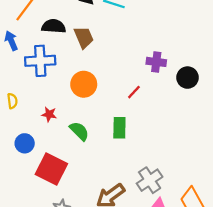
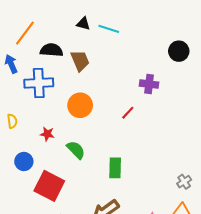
black circle: (187, 78) -> (179, 51), moved
green rectangle: (119, 128) -> (115, 168), moved
gray cross: (150, 180) -> (184, 182), moved, size x0.6

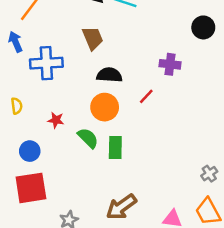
black semicircle: (51, 50) -> (109, 75), moved
orange circle: (80, 105) -> (105, 107), moved
green rectangle: (115, 168) -> (115, 148), moved
red square: (49, 186) -> (31, 188), moved, turned -36

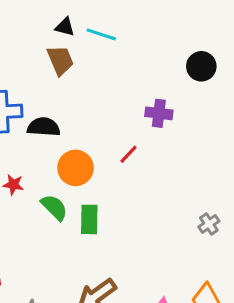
brown trapezoid: (93, 38) -> (60, 60), moved
black semicircle: (109, 75) -> (44, 127), moved
gray cross: (209, 174) -> (209, 224), moved

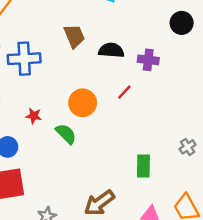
brown trapezoid: (60, 60) -> (74, 36), moved
black semicircle: (44, 127) -> (111, 50), moved
green rectangle: (89, 219) -> (143, 166), moved

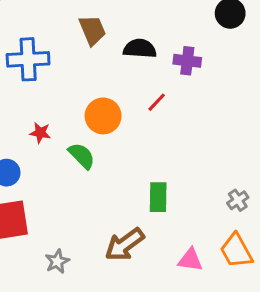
gray cross: (188, 147) -> (238, 200), moved
green rectangle: (143, 166) -> (158, 197), moved

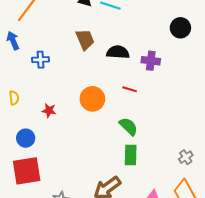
blue cross: (28, 59) -> (40, 60), size x0.6
red line: (157, 102) -> (130, 89), turned 64
green semicircle: (82, 156) -> (128, 126), moved

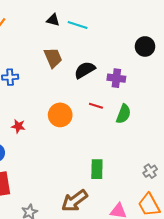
black semicircle: (118, 52) -> (85, 70), turned -35
green semicircle: (128, 126) -> (124, 114), moved, turned 66

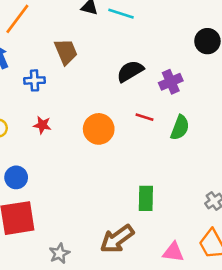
brown trapezoid: (53, 58) -> (66, 52), moved
purple cross: (116, 78) -> (171, 82), turned -30
red star: (18, 126) -> (42, 125), moved

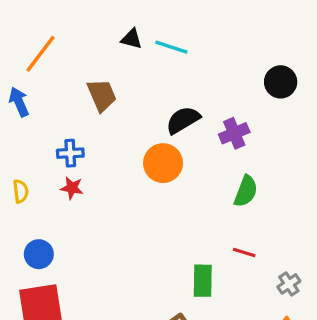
blue cross: (34, 80) -> (70, 153), moved
red line: (145, 117) -> (244, 253), moved
orange circle: (99, 129) -> (163, 163), moved

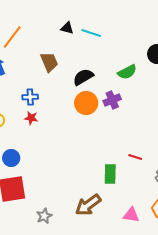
black semicircle: (183, 120) -> (83, 77), moved
purple cross: (234, 133) -> (112, 100), moved
green semicircle: (246, 191) -> (127, 72), moved, turned 42

